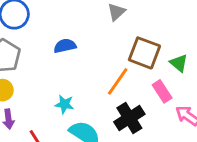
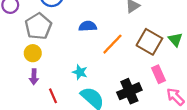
green triangle: (179, 63) -> (175, 39), moved
orange line: (118, 81) -> (112, 44), moved

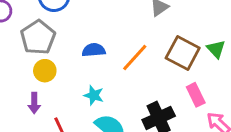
blue semicircle: (88, 26) -> (94, 50), moved
yellow circle: (33, 53) -> (45, 71), moved

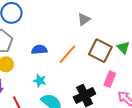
pink rectangle: (196, 95) -> (110, 79), turned 49

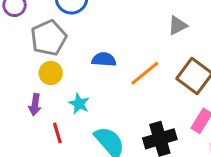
cyan star: (40, 81) -> (79, 104), moved

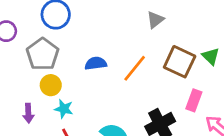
cyan star: (79, 104) -> (64, 109), moved
purple arrow: (35, 105) -> (28, 113), moved

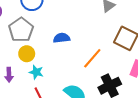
orange line: (135, 68) -> (92, 58), moved

